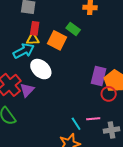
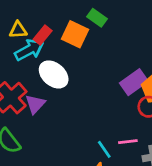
red rectangle: (35, 28) -> (43, 35), moved, turned 32
yellow triangle: (33, 39) -> (18, 30), moved
purple rectangle: (99, 76) -> (134, 82), turned 42

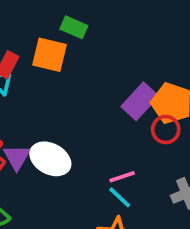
white ellipse: (54, 74) -> (50, 159), moved
pink line: (128, 142) -> (122, 177), moved

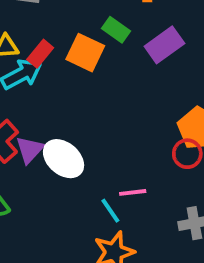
purple rectangle: (140, 101) -> (164, 45), moved
cyan line: (120, 197) -> (110, 211), moved

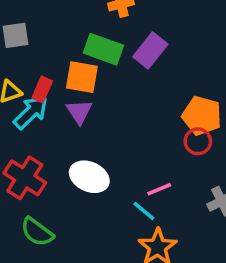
green rectangle: (116, 30) -> (103, 49), size x1.5
purple triangle: (30, 150) -> (79, 112), moved

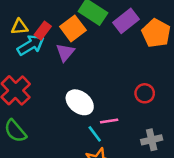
orange square: (82, 77) -> (73, 28), turned 30
orange pentagon: (202, 116) -> (156, 33), moved
white ellipse: (89, 177) -> (80, 102), moved

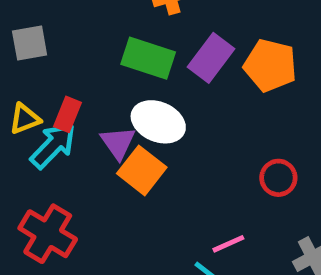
orange square: (73, 28) -> (142, 170), moved
white ellipse: (80, 102) -> (158, 122), moved

